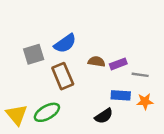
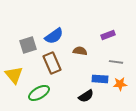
purple rectangle: (118, 64) -> (108, 35), moved
yellow triangle: (17, 115) -> (14, 75), moved

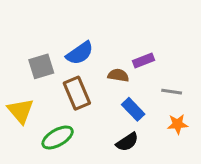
purple rectangle: (108, 35) -> (143, 61), moved
blue rectangle: (100, 79) -> (133, 109), moved, turned 42

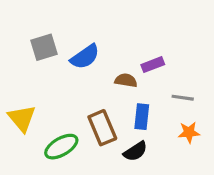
gray square: (41, 66) -> (44, 47), moved
brown rectangle: (77, 93) -> (102, 128), moved
blue rectangle: (133, 109) -> (142, 117), turned 50

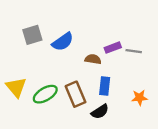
gray line: (183, 98) -> (134, 51), moved
green ellipse: (61, 147) -> (45, 94), moved

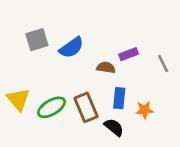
gray line: (134, 51) -> (163, 64), moved, turned 56
orange star: (140, 98) -> (144, 110), moved
black semicircle: (100, 112) -> (114, 127), turned -108

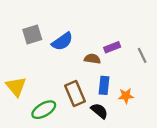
green ellipse: (51, 107) -> (44, 110), moved

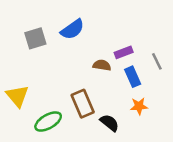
blue semicircle: (62, 41) -> (72, 29), moved
blue rectangle: (104, 85) -> (133, 77), moved, turned -30

